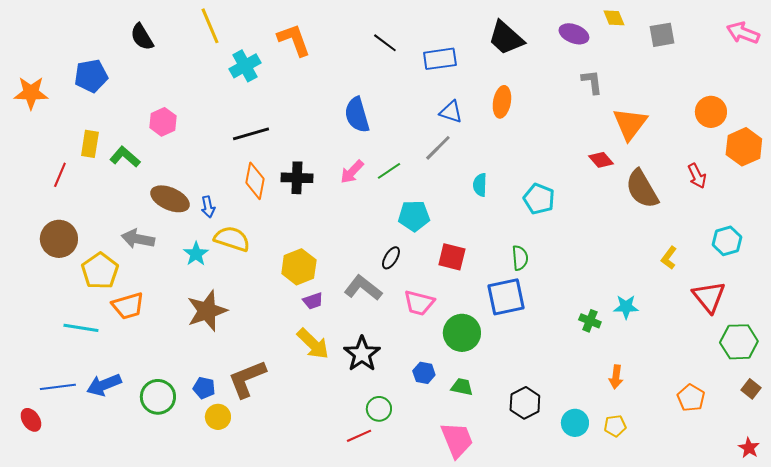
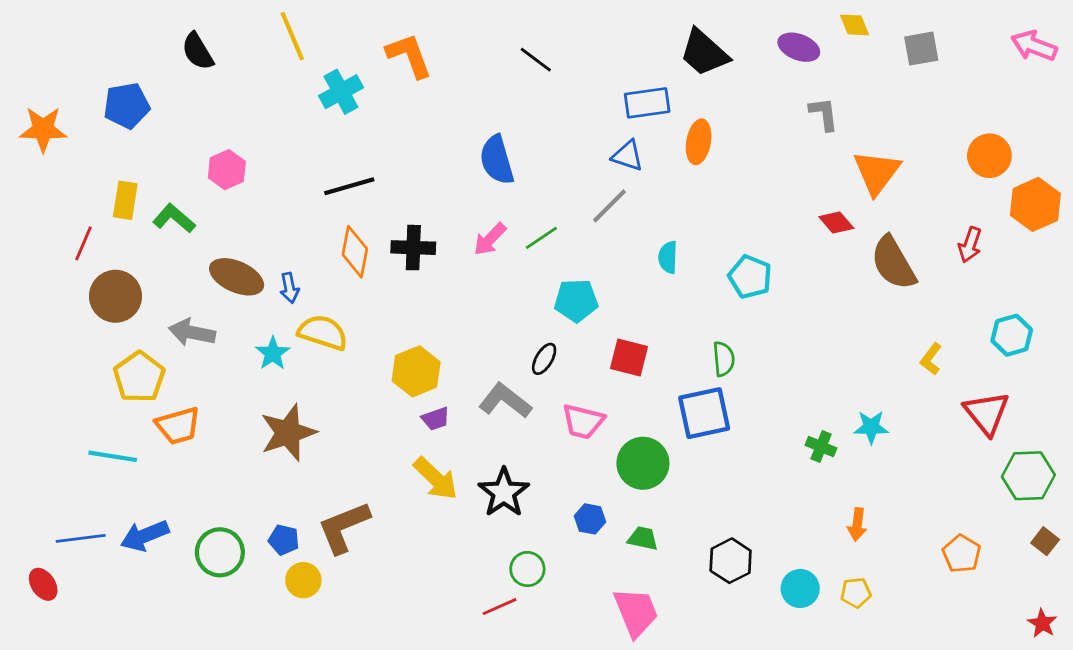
blue rectangle: (440, 59) -> (647, 103), moved
red arrow: (697, 176) -> (970, 245), turned 45
brown circle: (59, 239) -> (115, 296), moved

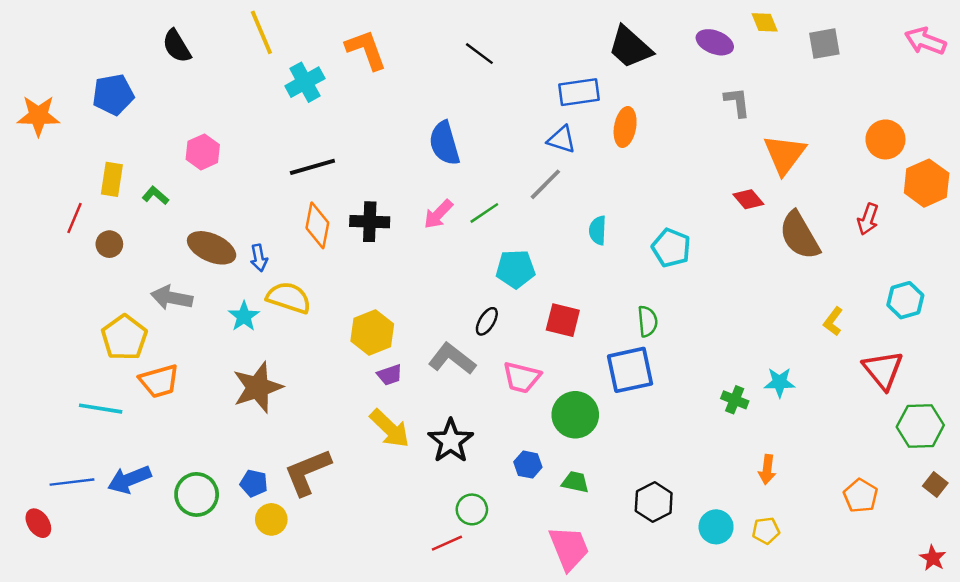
green L-shape: (174, 218) -> (155, 196), size x0.7
brown circle: (115, 296) -> (109, 244), moved, size x0.6

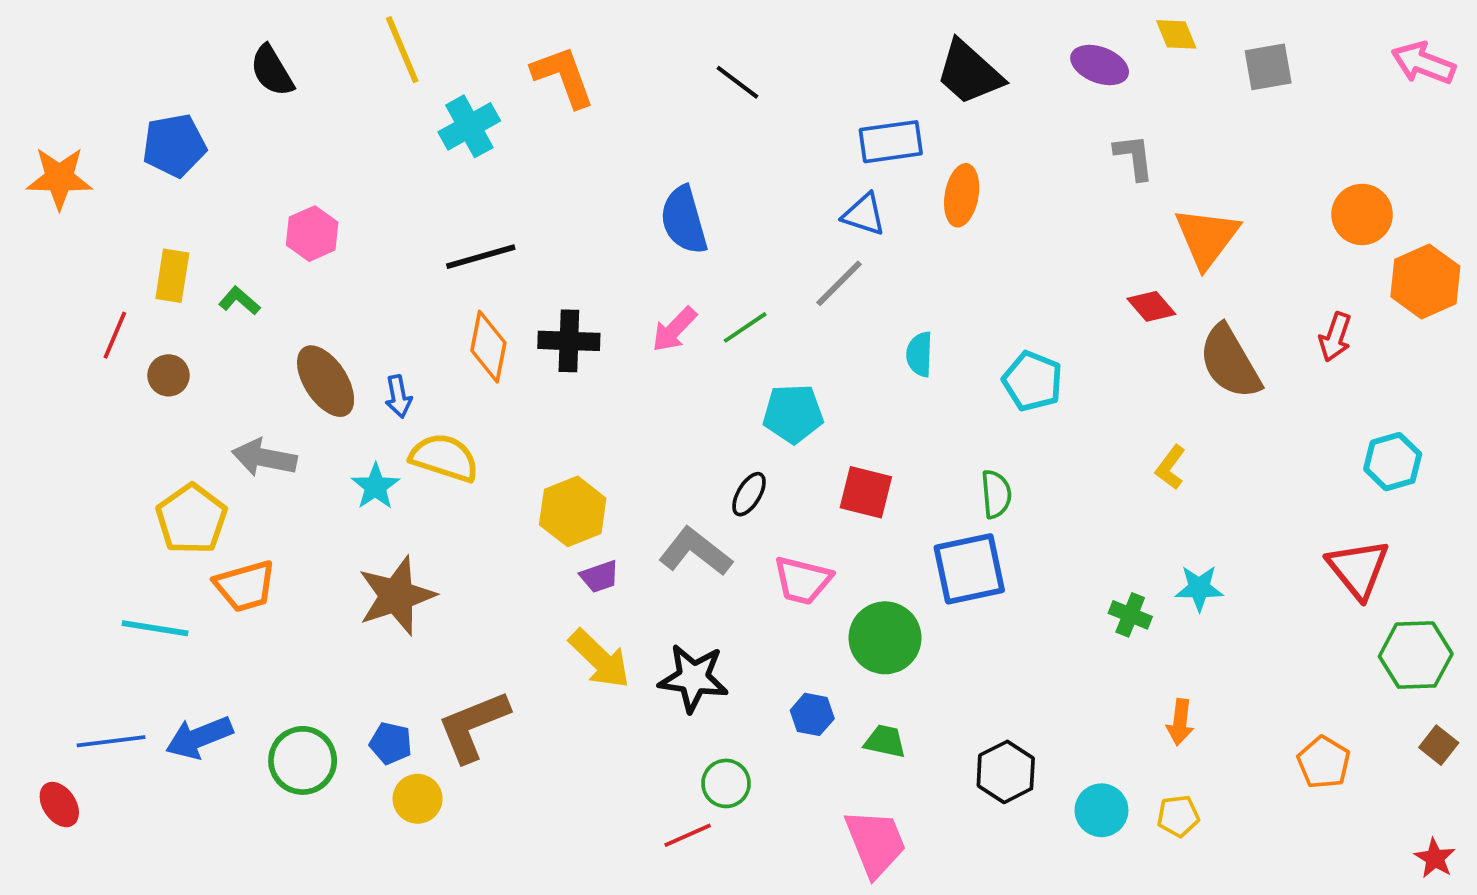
brown ellipse: (212, 248) -> (326, 381), turned 33
yellow L-shape: (833, 321) -> (1170, 467), moved
black star: (451, 441) -> (693, 678), turned -30

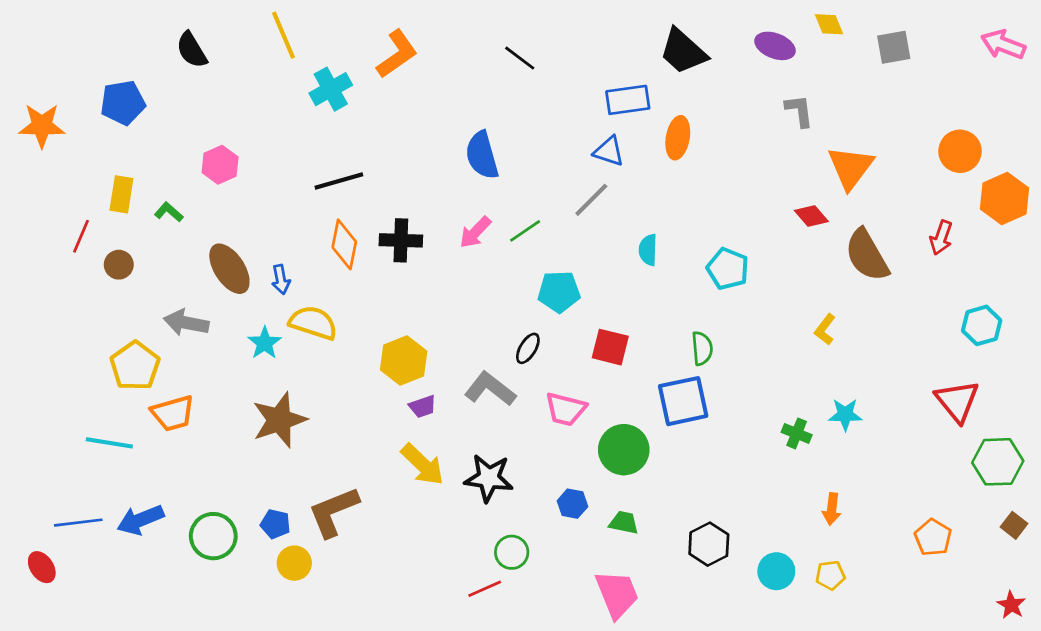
orange L-shape: (563, 77) -> (397, 54), turned 75

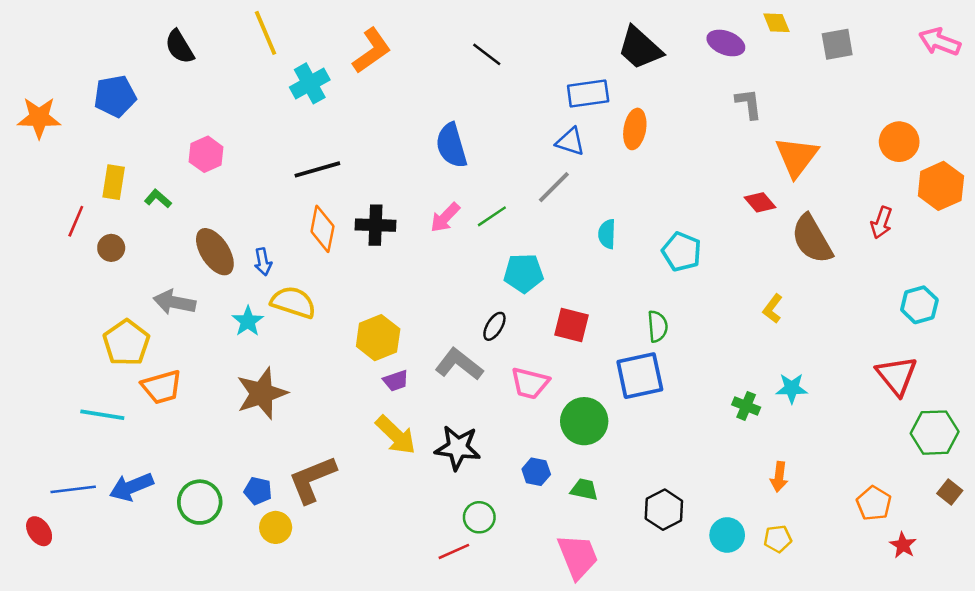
red star: (1011, 605) -> (903, 545), moved

